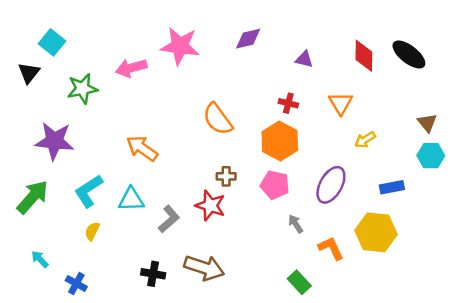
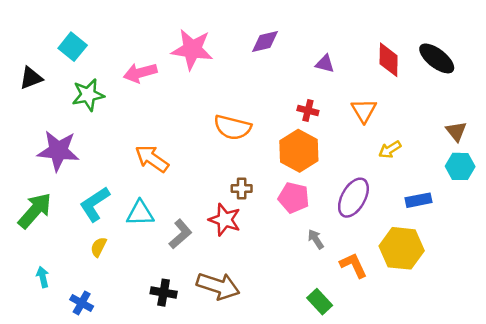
cyan square: (52, 42) -> (73, 47), moved
black triangle: (29, 73) -> (31, 78), turned 30
orange semicircle: (218, 119) -> (233, 127), turned -40
cyan arrow: (40, 259) -> (43, 277), turned 30

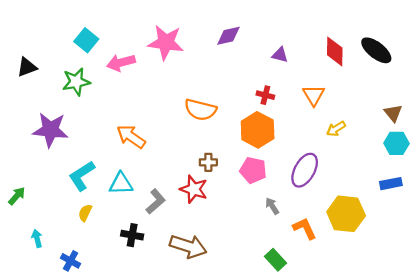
cyan square: (73, 47) -> (86, 40), moved
blue rectangle: (418, 200) -> (391, 184), moved
green arrow: (35, 211) -> (17, 196), moved, size x0.6
black cross: (164, 293) -> (132, 235), moved

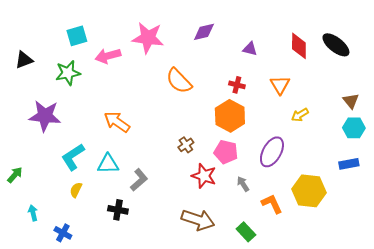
cyan square: (86, 40) -> (77, 36), turned 35
orange semicircle: (200, 110) -> (179, 81), moved, turned 32
brown cross: (208, 162) -> (186, 145), turned -35
red star: (194, 189) -> (204, 176), moved
brown arrow: (188, 246) -> (198, 220), moved

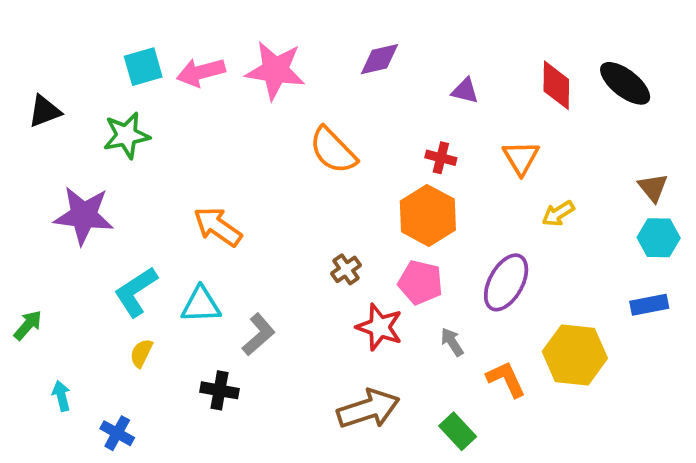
pink arrow: (108, 56) -> (201, 72), moved
brown arrow: (198, 220) -> (368, 409), turned -36

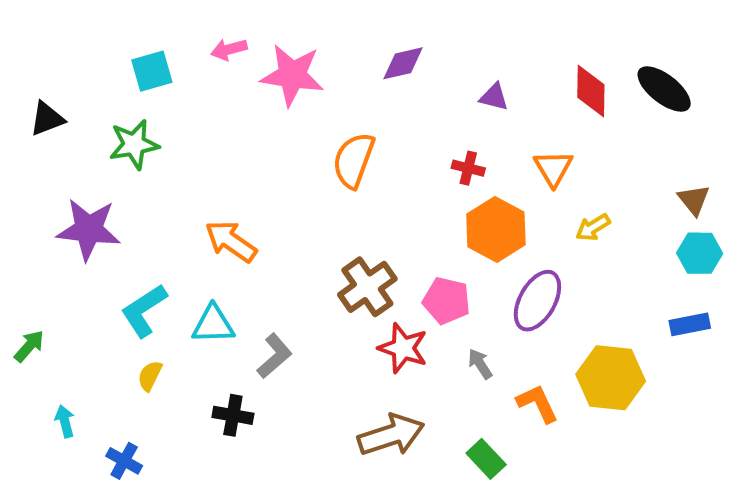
pink arrow: (201, 72) -> (229, 49), moved, size x0.7
orange semicircle: (333, 150) -> (354, 160), turned 64
orange hexagon: (428, 215) -> (496, 229), moved
brown cross: (346, 269) -> (367, 287), size x1.8

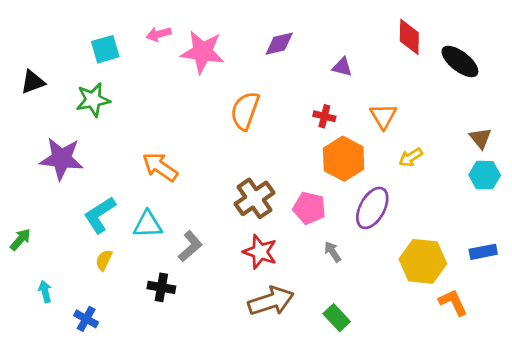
red diamond: (591, 91) -> (409, 37), moved
blue rectangle: (690, 324) -> (483, 252), moved
red star: (403, 348) -> (260, 252), moved
orange L-shape: (537, 403) -> (453, 302), moved

